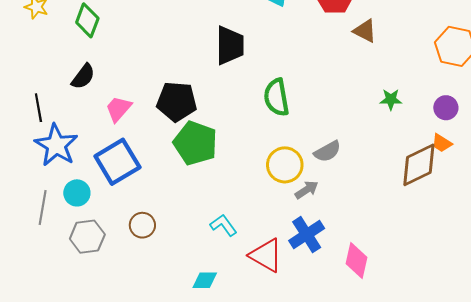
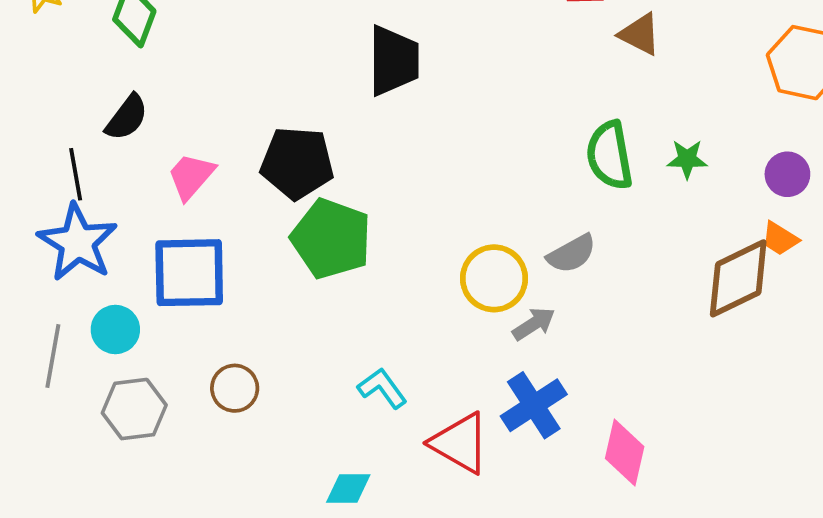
green semicircle: (276, 97) -> (609, 155), moved
black line: (38, 108) -> (76, 174), moved
blue square: (117, 162) -> (189, 273), turned 30

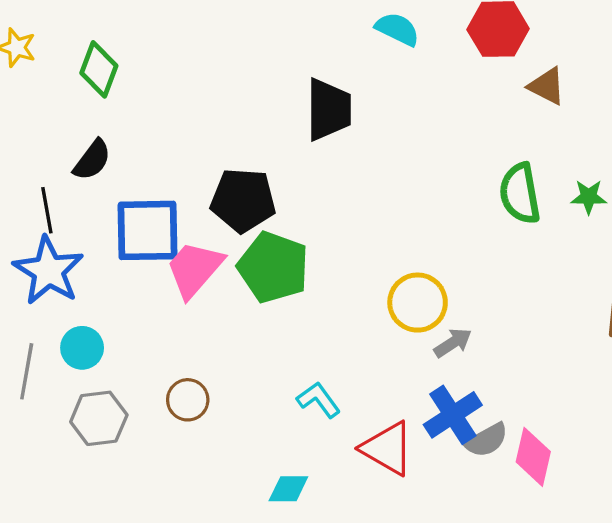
pink trapezoid: (191, 176) -> (194, 269), moved, size x1.4
gray semicircle: (572, 254) -> (486, 440), moved
blue square: (189, 273) -> (147, 230), moved

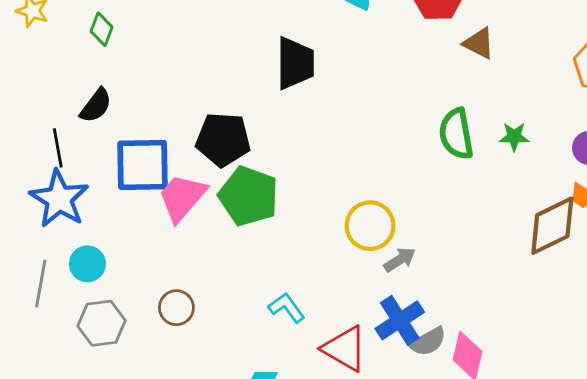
green diamond: (99, 69) -> (102, 29), size x0.7

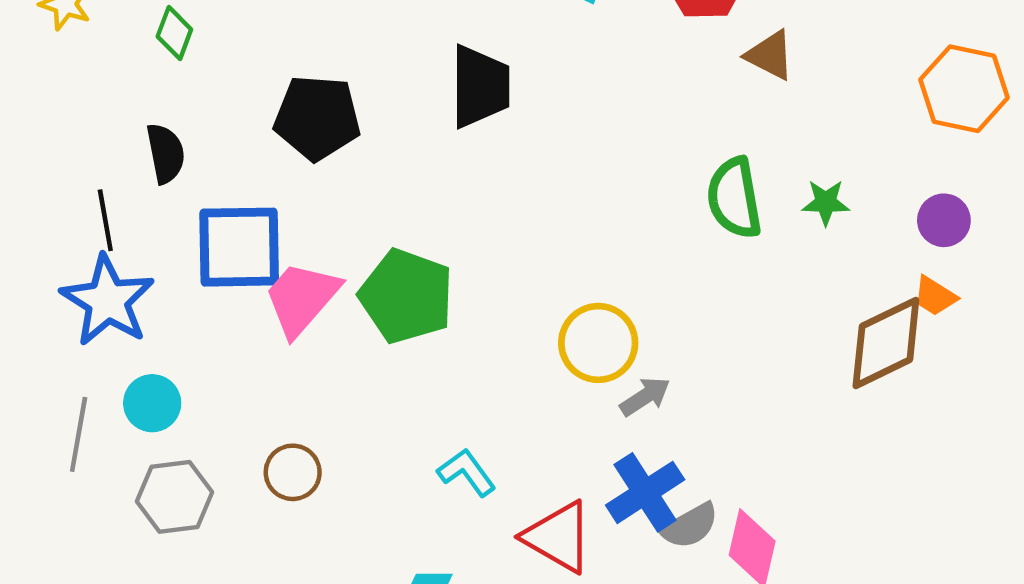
black semicircle: (96, 106) -> (166, 153), turned -48
black pentagon: (223, 139) -> (317, 118), moved

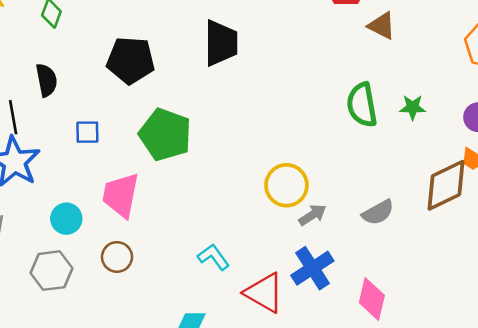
blue square: (239, 247) -> (87, 132), size x0.5
green pentagon: (406, 296) -> (165, 135), moved
pink trapezoid: (302, 298) -> (121, 195), moved, turned -30
cyan circle: (152, 403) -> (66, 219), moved
gray semicircle: (690, 526) -> (378, 212), moved

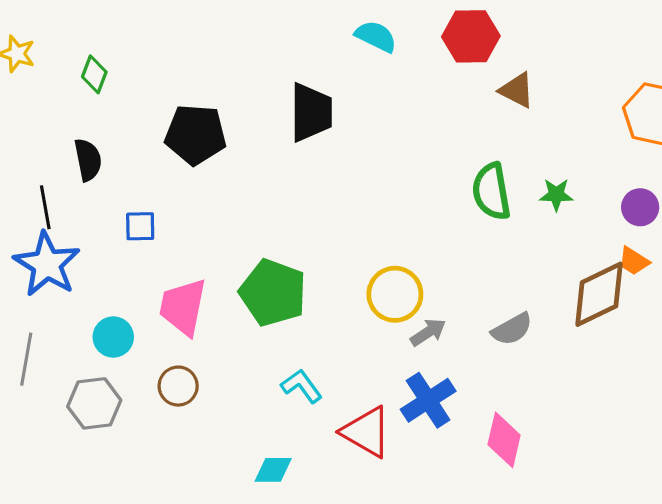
green pentagon: (165, 135) -> (273, 293), moved

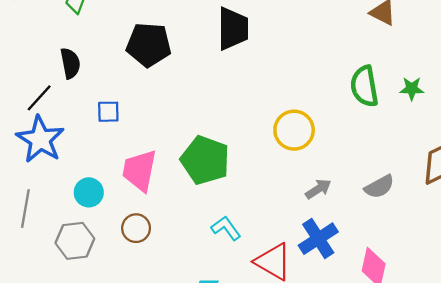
black line: (45, 207) -> (39, 98), turned 52
yellow circle: (395, 294) -> (294, 130), moved

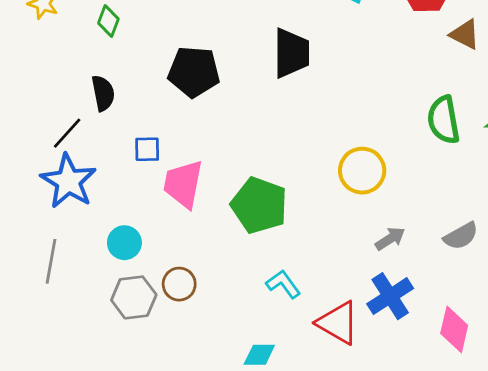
pink trapezoid: (139, 170) -> (183, 184), moved
gray hexagon: (75, 241) -> (134, 297), moved

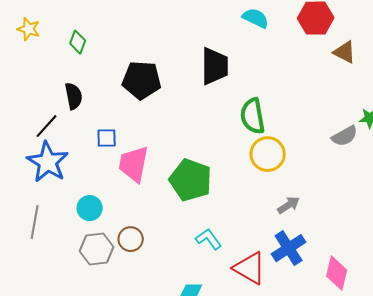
green semicircle: (444, 120) -> (253, 116), moved
gray semicircle: (461, 236) -> (345, 136), moved

